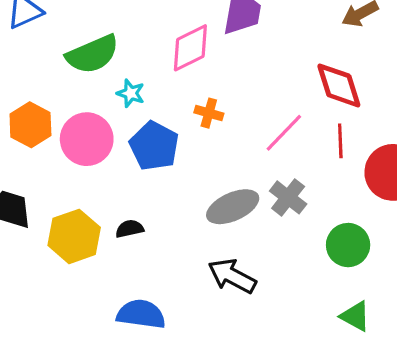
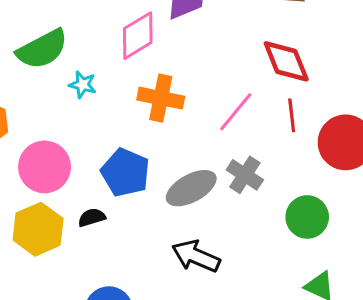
orange cross: (209, 113) -> (161, 98), size x1.6
pink circle: (87, 139) -> (45, 167), moved
blue pentagon: (154, 146) -> (125, 173), moved

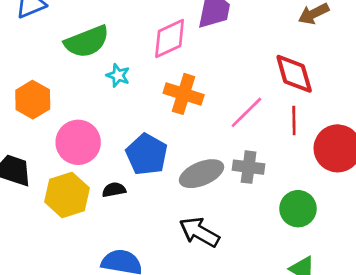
gray cross: (245, 175) -> (249, 167), turned -32

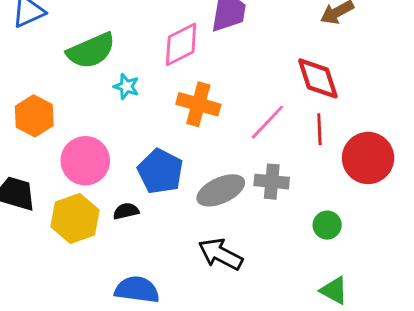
green circle: (298, 209) -> (327, 225), size x0.7

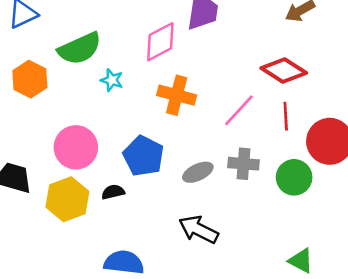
red diamond: (318, 78) -> (284, 70), turned -39
orange hexagon: (34, 116) -> (30, 79), moved
gray ellipse: (221, 190) -> (198, 172), size x0.7
green circle: (327, 225) -> (294, 177), moved, size x1.4

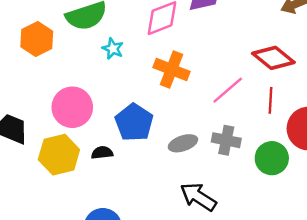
black arrow: (198, 229) -> (198, 197), moved

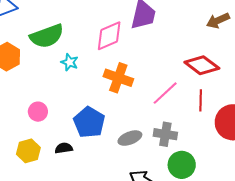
pink circle: (72, 107) -> (38, 112), size x0.6
yellow hexagon: (59, 155) -> (28, 151), size x0.7
green circle: (272, 158) -> (182, 165), moved

